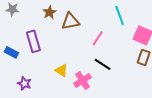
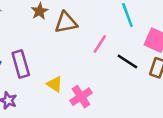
purple rectangle: (33, 41) -> (21, 64), moved
black line: (103, 64) -> (127, 61), moved

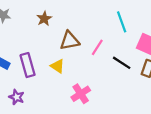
brown triangle: (66, 23) -> (70, 41), moved
yellow triangle: (55, 84) -> (57, 66), moved

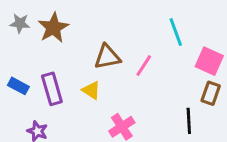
brown star: (44, 19) -> (53, 28), moved, size x1.5
black line: (122, 63) -> (189, 121), moved, turned 54

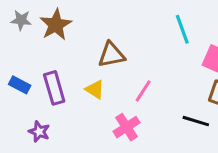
pink line: (144, 66) -> (143, 91), moved
black line: (189, 121) -> (196, 121), turned -70

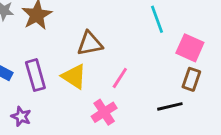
yellow triangle: (95, 89) -> (74, 76), size x1.4
black line: (196, 121) -> (170, 106), turned -30

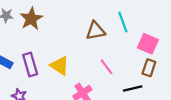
brown triangle: (90, 44) -> (96, 31), moved
pink line: (120, 78) -> (106, 67), moved, turned -70

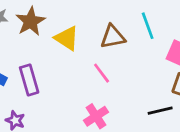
yellow triangle: (60, 66) -> (67, 38), moved
pink line: (106, 67) -> (102, 73), moved

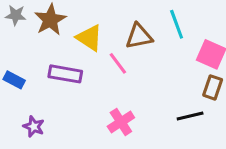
pink line: (102, 73) -> (118, 63), moved
purple rectangle: (29, 80) -> (65, 74), moved, turned -64

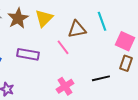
yellow triangle: (89, 38) -> (44, 18), moved, turned 42
black line: (190, 116) -> (101, 78), moved

